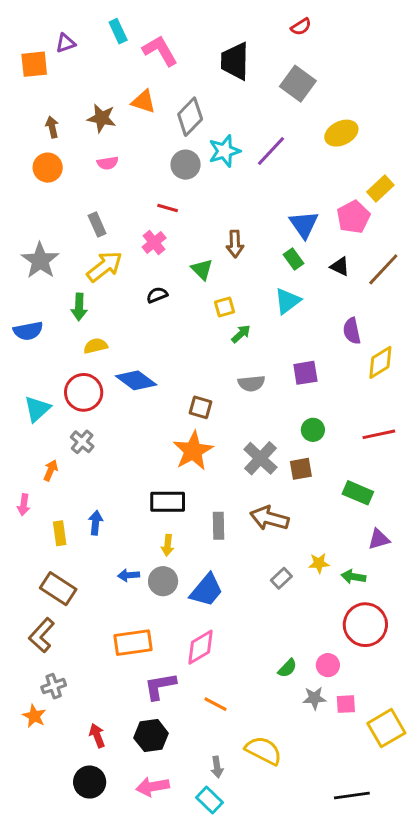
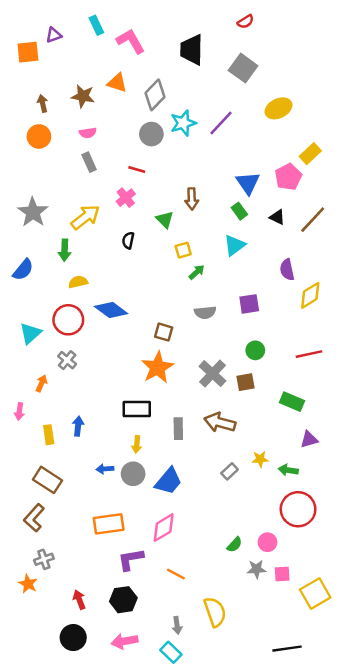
gray rectangle: (97, 225) -> (89, 162), moved
black semicircle: (157, 295) -> (128, 240), turned -56
blue semicircle: (28, 331) -> (23, 270), turned -40
yellow semicircle: (263, 751) -> (215, 612), turned 44

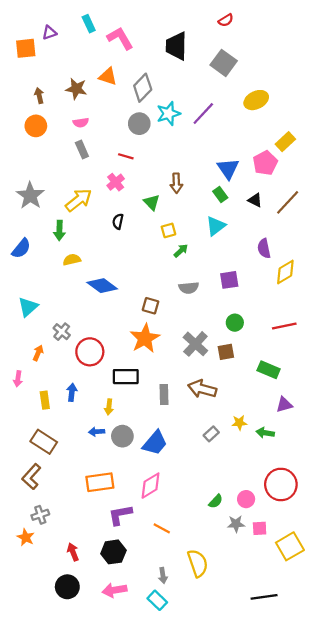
red circle: (68, 320) -> (90, 352), moved
yellow arrow: (137, 444) -> (109, 407), moved
red circle: (298, 509) -> (281, 484), moved

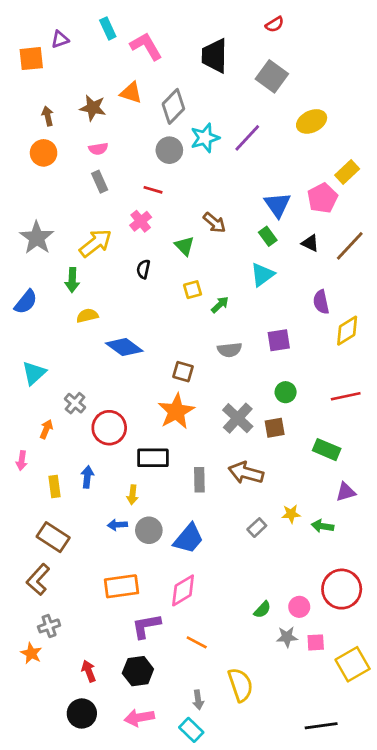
brown arrow: (176, 183) -> (214, 223), turned -48
yellow square: (168, 230) -> (193, 290), moved

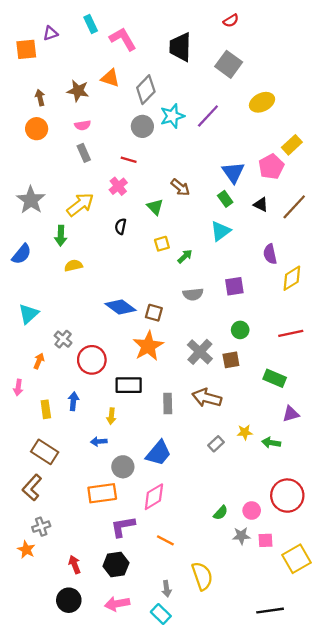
blue diamond: (124, 347) -> (121, 307), moved
gray circle: (149, 530) -> (123, 467), moved

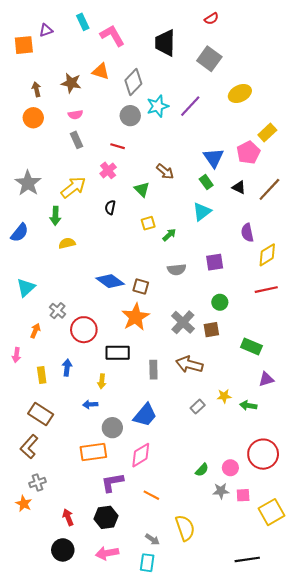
red line: (291, 333) -> (266, 290), moved
gray arrow: (167, 589) -> (152, 539), turned -48
cyan rectangle: (161, 614) -> (147, 563), turned 54

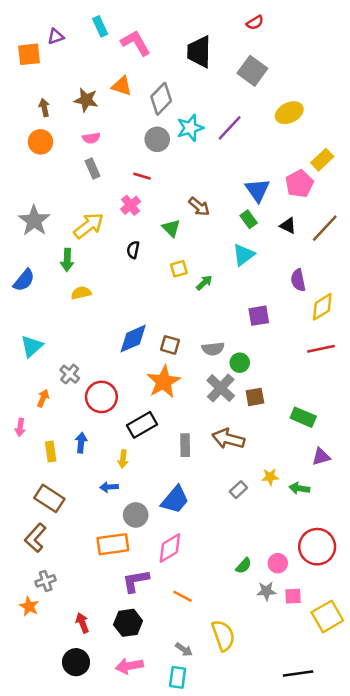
gray semicircle: (177, 270) -> (213, 349), moved
blue diamond: (110, 281) -> (133, 339), turned -60
green circle: (220, 302) -> (240, 363), moved
black rectangle: (118, 353) -> (142, 425), turned -30

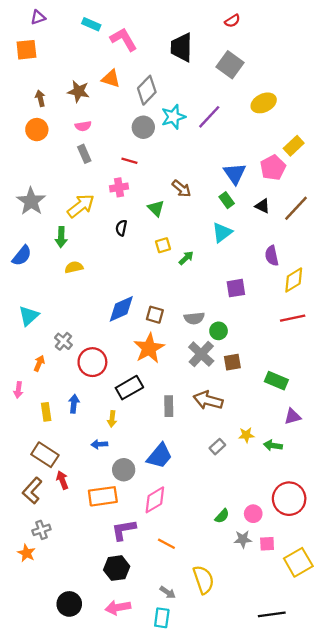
cyan rectangle: (100, 26) -> (91, 24), turned -42
purple triangle: (56, 37) -> (38, 17), moved
pink cross: (131, 205) -> (119, 187), turned 30
red arrow: (82, 623) -> (62, 480), moved

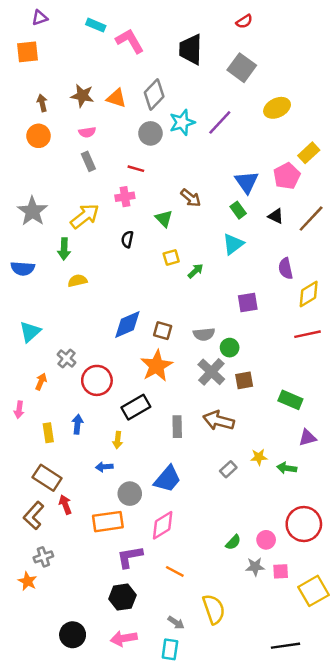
orange triangle: (111, 79) -> (116, 98), moved
blue semicircle: (22, 256) -> (23, 268), turned 55

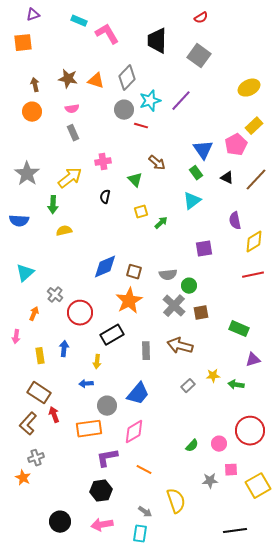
yellow ellipse: (277, 108) -> (249, 88), moved
red line: (136, 169) -> (141, 126), moved
gray star: (255, 567) -> (210, 481), moved

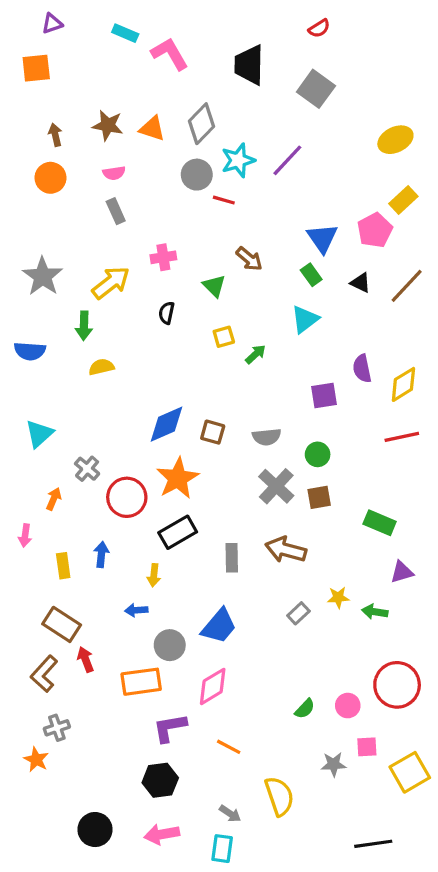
purple semicircle: (235, 221) -> (362, 369), moved
green circle: (189, 286) -> (318, 454), moved
orange star: (129, 301) -> (178, 478), moved

